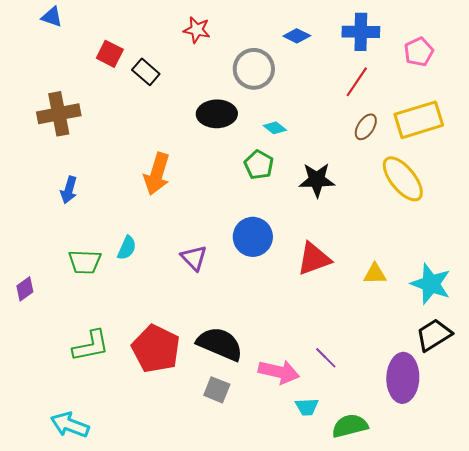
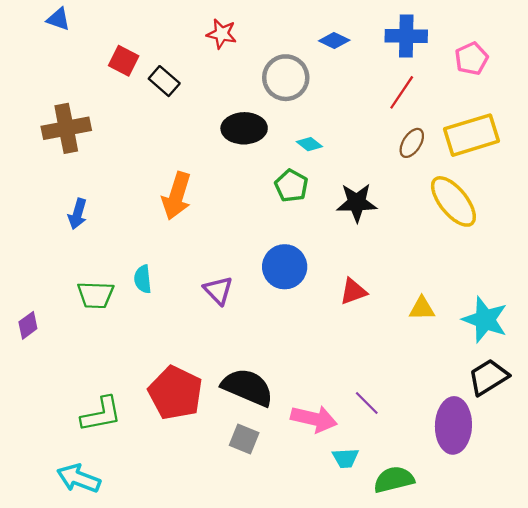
cyan semicircle: (127, 248) -> (143, 279), turned 150
red triangle: (314, 259) -> (353, 292), size x0.7
green L-shape: (91, 346) -> (101, 414), moved

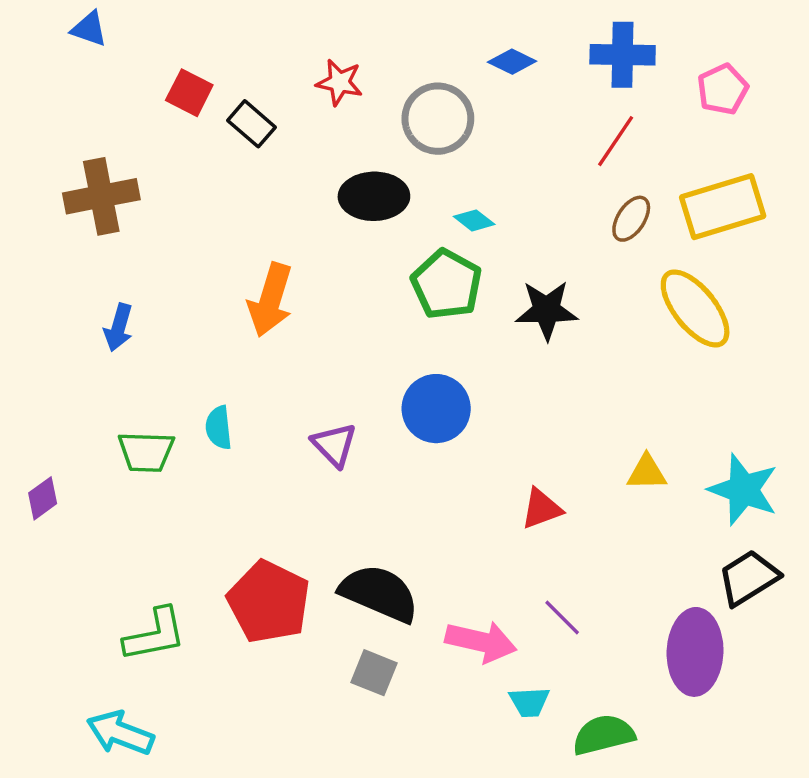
red star: (222, 34) -> (339, 82), moved
green pentagon: (291, 186) -> (446, 284), size x1.4
red triangle: (353, 292) -> (541, 509), moved

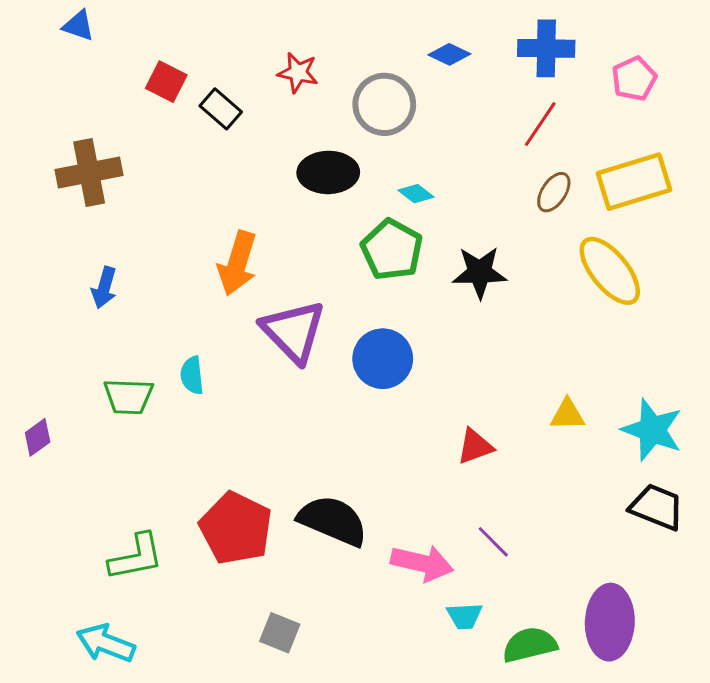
purple triangle: (334, 445) -> (293, 331), moved, size x1.6
black trapezoid: (749, 578) -> (657, 507), turned 54
purple ellipse: (695, 652) -> (610, 622), moved
gray square: (374, 673) -> (280, 633), moved

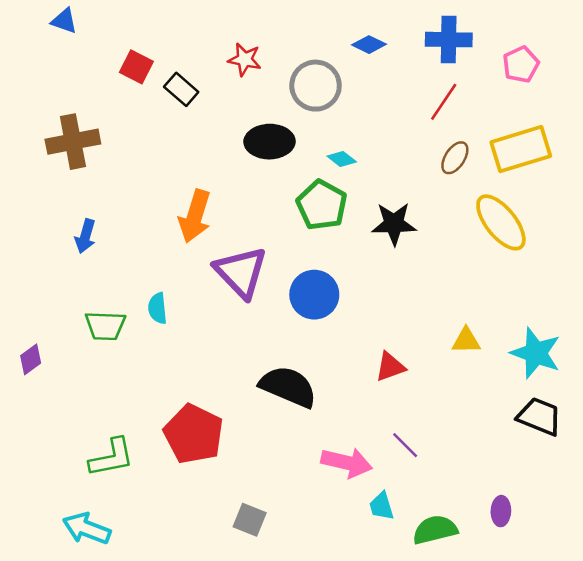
black semicircle: (333, 521) -> (288, 387), moved
cyan trapezoid: (464, 616) -> (381, 506), turned 76
purple ellipse: (610, 622) -> (501, 511), size x0.5
gray square: (280, 633) -> (250, 520), moved

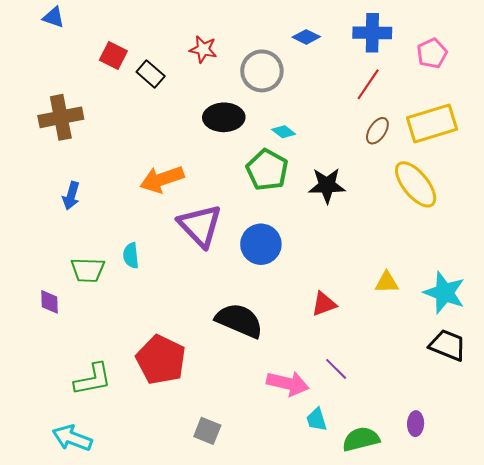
orange arrow: (195, 216) -> (162, 179), turned 54
purple diamond: (31, 359) -> (49, 302), moved, turned -55

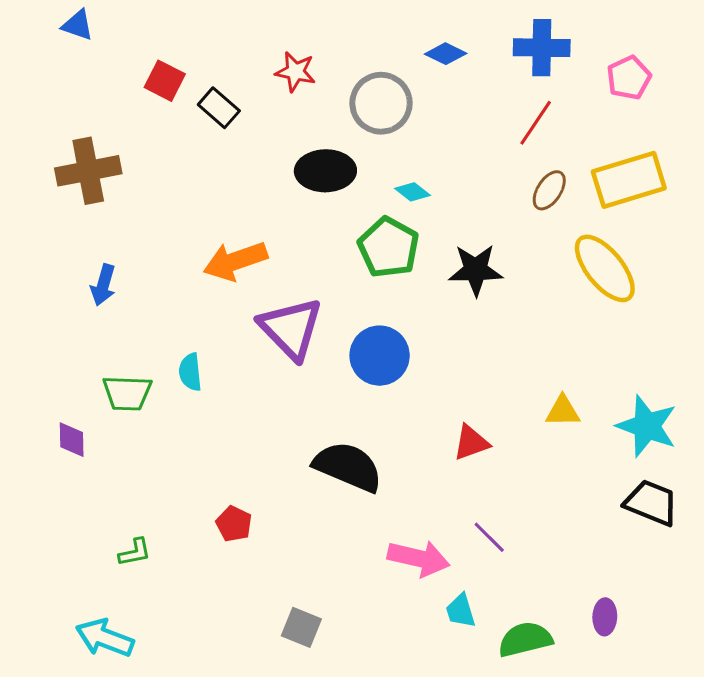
red pentagon: (161, 360) -> (234, 524), size x0.5
green L-shape: (93, 379) -> (135, 552), size x0.6

